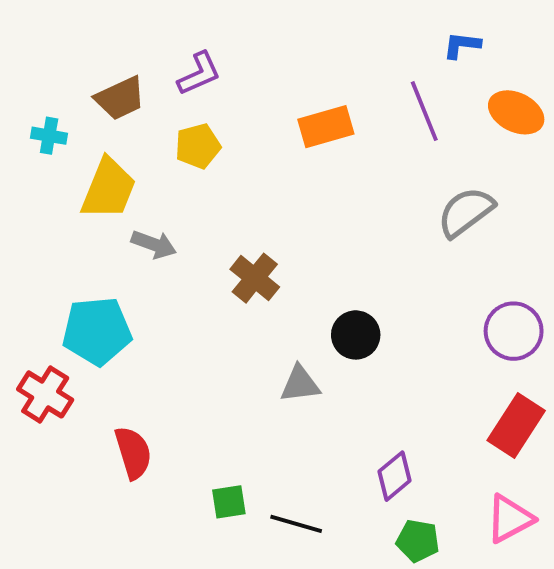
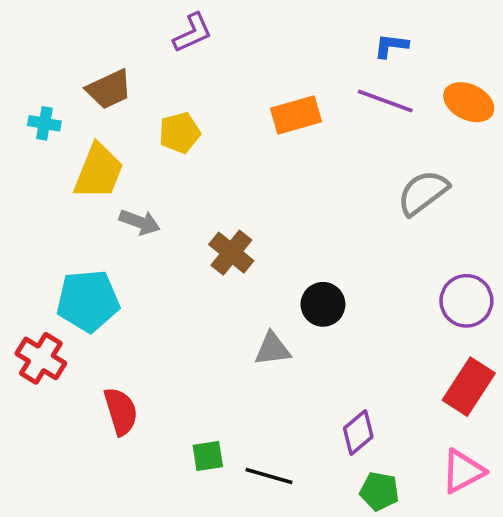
blue L-shape: (462, 45) -> (391, 46), moved
purple L-shape: (199, 74) -> (193, 33), moved
purple line: (424, 111) -> (385, 101), turned -48

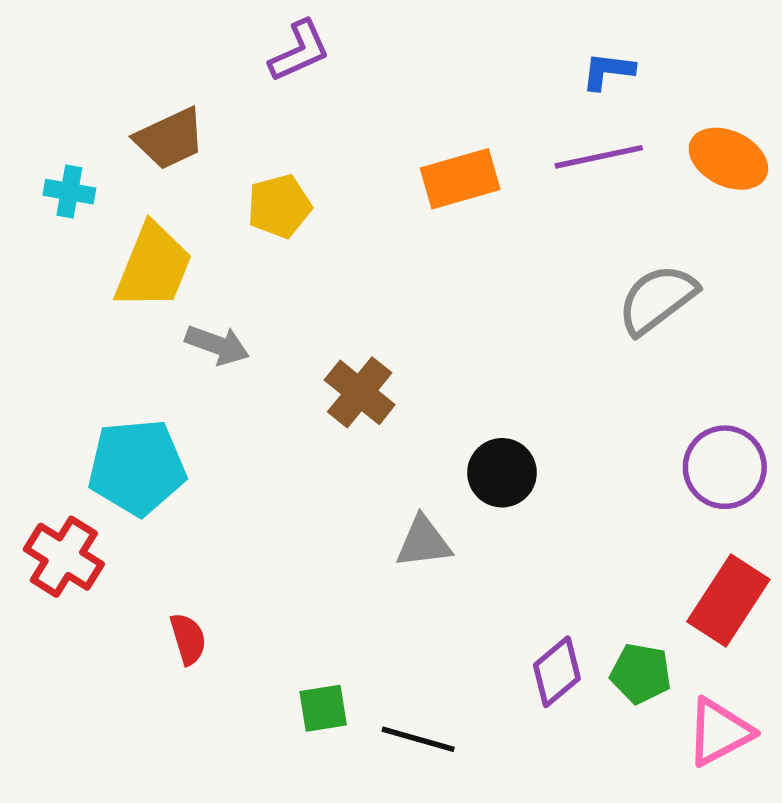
purple line: (385, 101) -> (599, 157), turned -32
red semicircle: (121, 411) -> (188, 639), size x0.7
green pentagon: (379, 491) -> (641, 674), moved

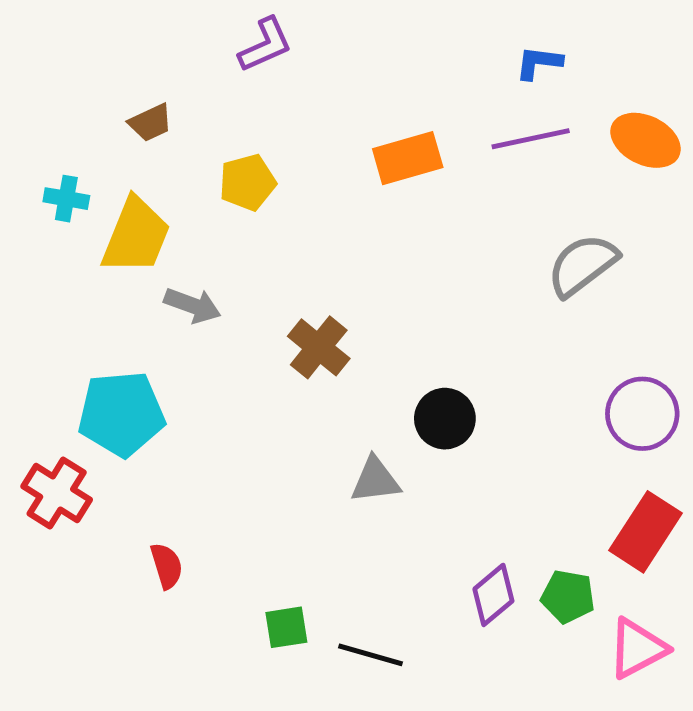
brown trapezoid: (170, 139) -> (150, 123), size x0.7
cyan cross: (69, 192) -> (66, 199), moved

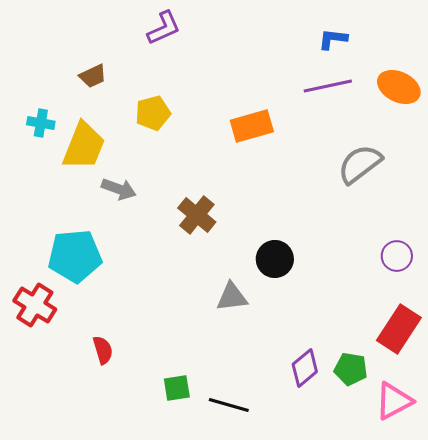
orange rectangle: (408, 158) -> (252, 126), moved
purple circle: (642, 414) -> (397, 256), size x0.7

